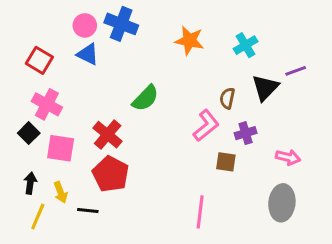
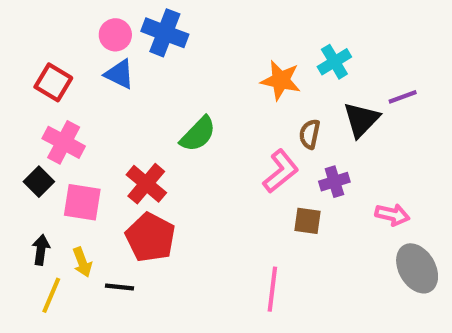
orange star: (189, 41) -> (281, 80), moved
gray ellipse: (282, 203) -> (417, 268), moved, turned -36

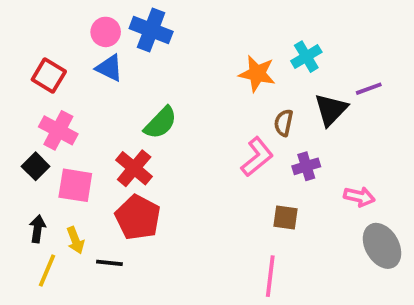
green semicircle: (198, 134) -> (161, 123), moved
brown square: (308, 221) -> (285, 217), moved
pink line: (272, 289) -> (270, 276), moved

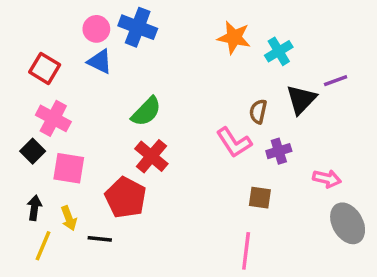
orange star: (257, 74) -> (234, 38), moved
pink L-shape: (257, 157) -> (234, 142), turned 96
red cross: (134, 168) -> (151, 156), moved

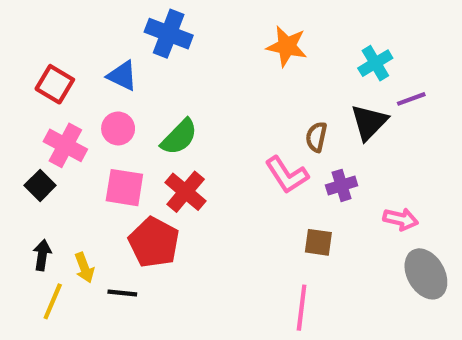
pink circle: (96, 29) -> (118, 128), moved
cyan cross: (279, 51) -> (375, 63), moved
pink square: (69, 168) -> (124, 188), moved

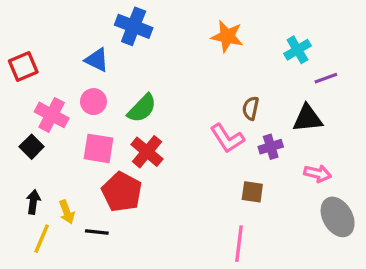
red square: (55, 84) -> (23, 66), moved, turned 36
black triangle: (369, 122) -> (307, 118), moved, turned 40

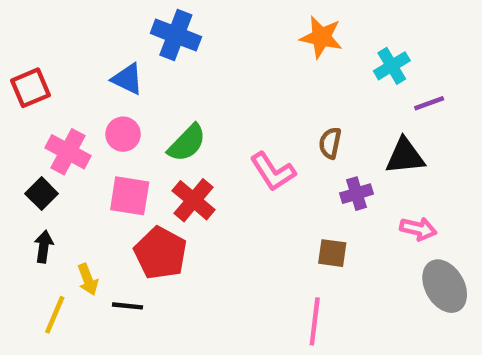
orange star: (227, 36) -> (321, 37), moved
pink L-shape: (227, 138) -> (273, 172), moved
black arrow: (33, 202) -> (44, 246), moved

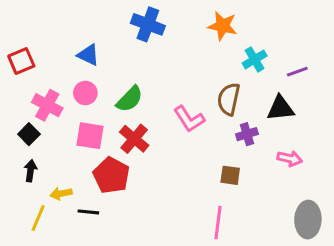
blue cross: (176, 35) -> (148, 24), moved
cyan cross: (392, 66) -> (255, 59), moved
brown semicircle: (330, 143) -> (229, 99), size x1.5
yellow arrow: (88, 280) -> (61, 194), turned 100
gray ellipse: (445, 286) -> (308, 220), moved, turned 32

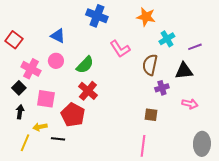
red square: (21, 61) -> (14, 40), turned -30
pink L-shape: (189, 119) -> (120, 49), moved
pink square: (90, 136) -> (46, 99), moved

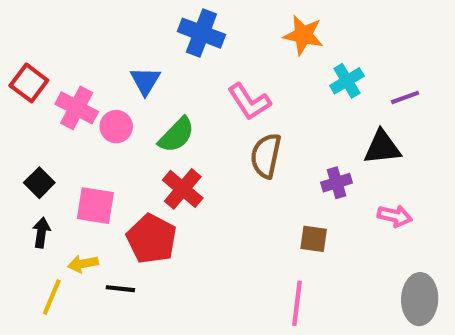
blue triangle: (58, 36) -> (145, 81), moved, turned 35
brown semicircle: (150, 65) -> (266, 156), moved
pink cross: (31, 69) -> (77, 108), moved

